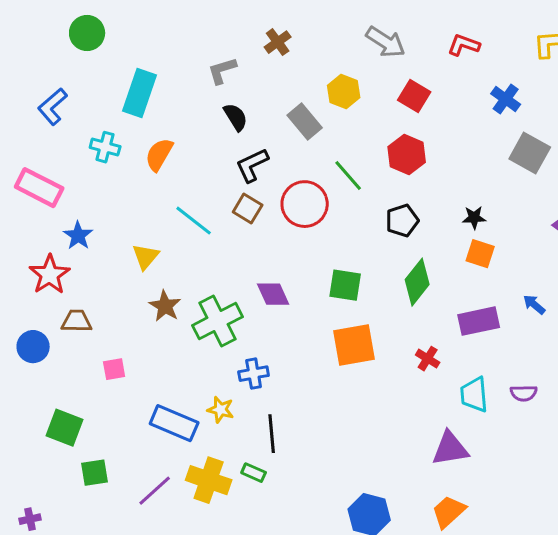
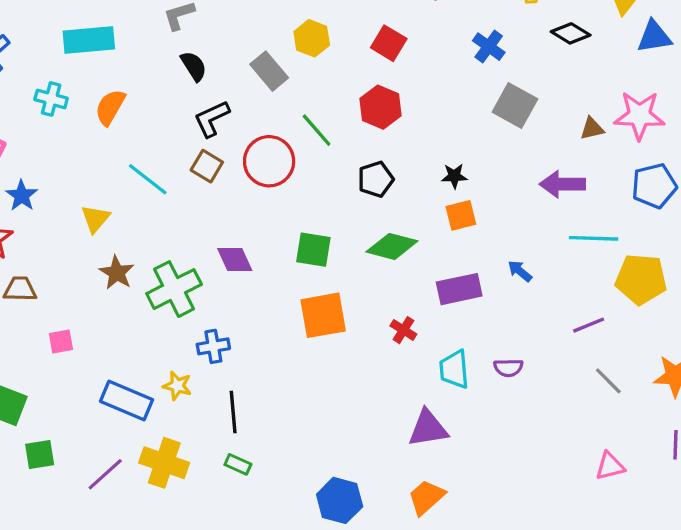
cyan rectangle: (140, 93) -> (89, 40), turned 66
orange square: (480, 254) -> (461, 215), turned -32
green diamond: (417, 282) -> (392, 246), turned 66
green rectangle: (254, 473) -> (238, 464), moved

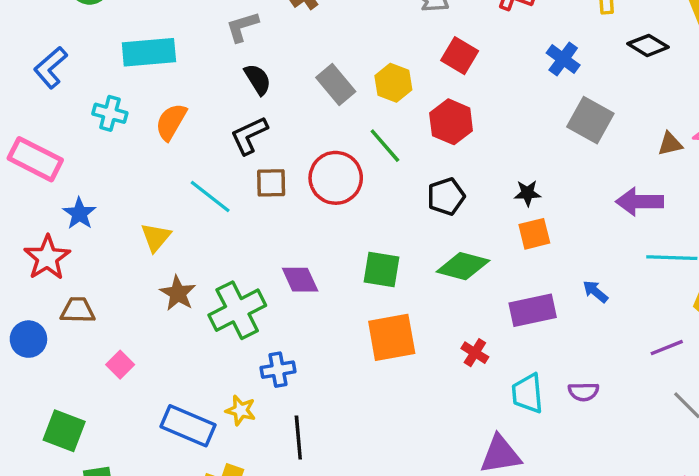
yellow hexagon: (312, 38) -> (393, 83), moved
black L-shape: (212, 119) -> (249, 135), moved
brown square: (207, 166) -> (271, 183), turned -32
pink square: (61, 341) -> (120, 365), turned -35

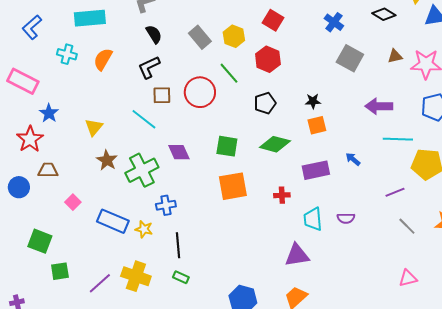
brown triangle: (670, 144) -> (395, 56), moved
cyan line: (210, 196) -> (144, 119), moved
red cross: (475, 353) -> (282, 195), turned -35
blue rectangle: (188, 426) -> (113, 221), moved

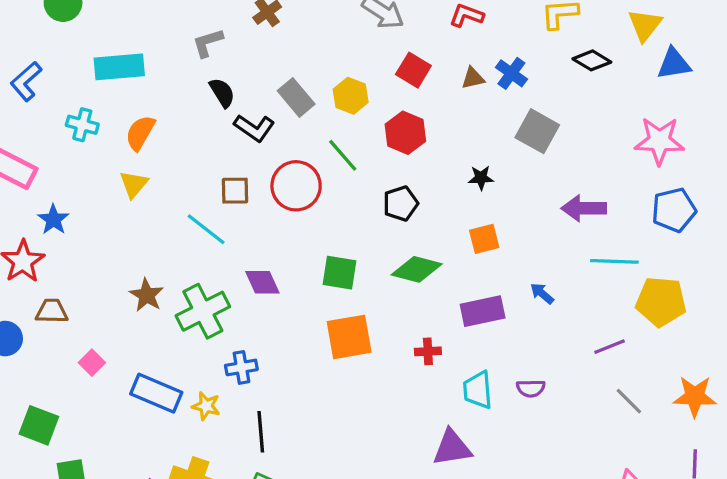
brown triangle: (395, 56) -> (473, 78), moved
black L-shape: (149, 67) -> (254, 128), moved, turned -120
black star: (313, 101) -> (481, 178), moved
yellow triangle: (94, 127) -> (134, 184), moved

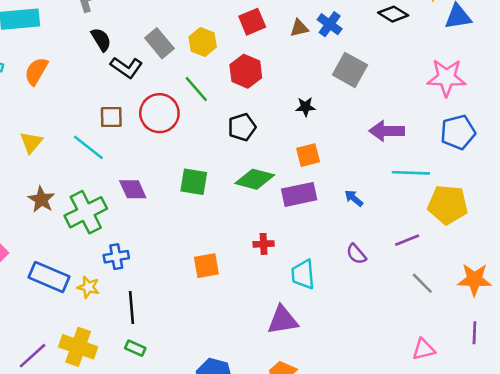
red square: (413, 70) -> (252, 22), turned 36
yellow triangle: (134, 184) -> (31, 142), moved
purple rectangle: (483, 311) -> (299, 194), moved
orange square: (349, 337) -> (206, 266), moved, size x0.7
purple semicircle: (531, 388) -> (356, 254), moved, turned 50

